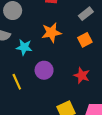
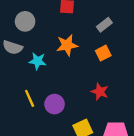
purple circle: (44, 70) -> (55, 104), moved

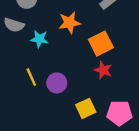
orange square: (103, 53) -> (101, 44), moved, size x1.5

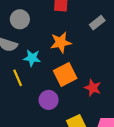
orange square: (101, 44) -> (65, 75), moved
yellow line: (31, 77) -> (18, 78), moved

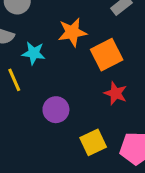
orange square: (65, 75) -> (107, 55), moved

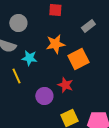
red star: (115, 93) -> (65, 85), moved

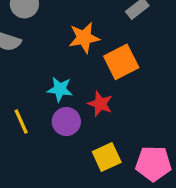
cyan star: (29, 58) -> (60, 89), moved
yellow line: (16, 76) -> (21, 122), moved

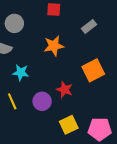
orange square: (121, 62) -> (93, 70), moved
cyan star: (60, 89) -> (21, 72), moved

